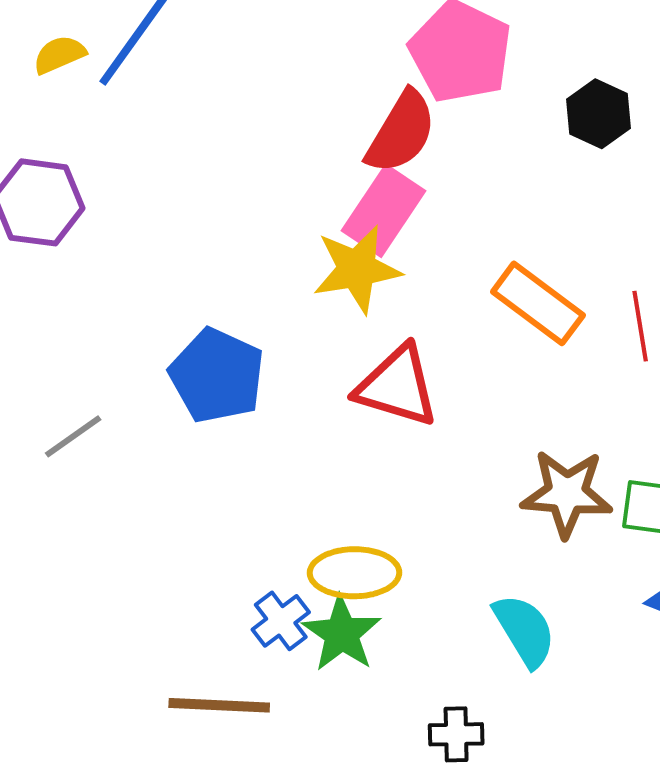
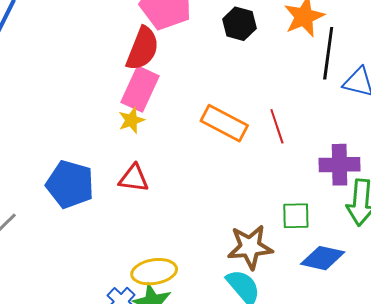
yellow star: (357, 269) -> (131, 120), size x0.6
red triangle: (397, 386) -> (134, 178), moved, size x0.7
brown star: (567, 493) -> (250, 247), moved

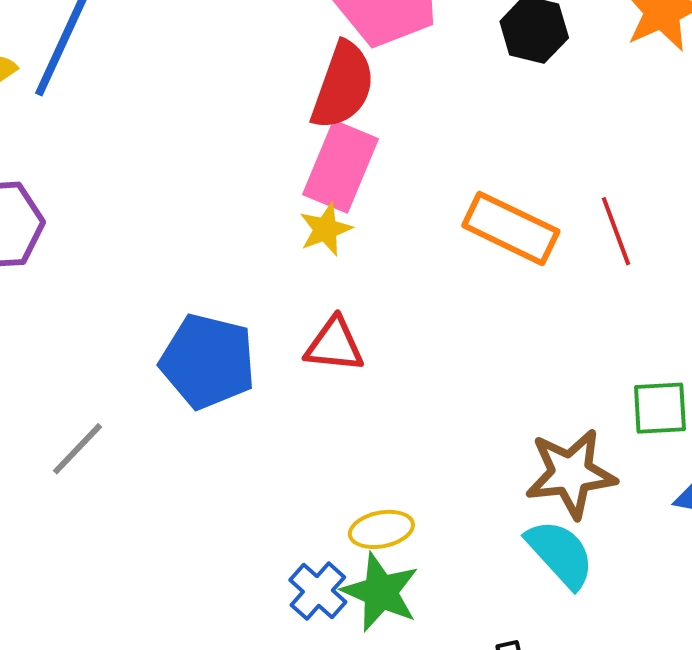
yellow ellipse: (154, 272) -> (381, 529), size x0.7

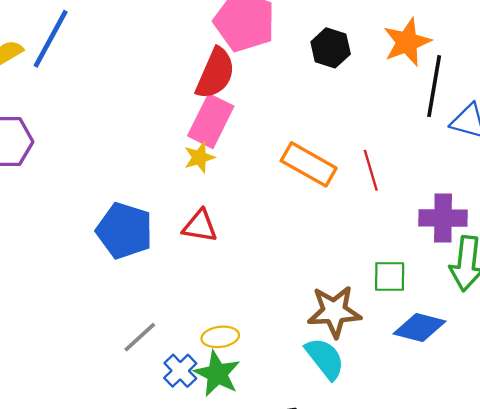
gray line: (77, 449) -> (140, 337), moved

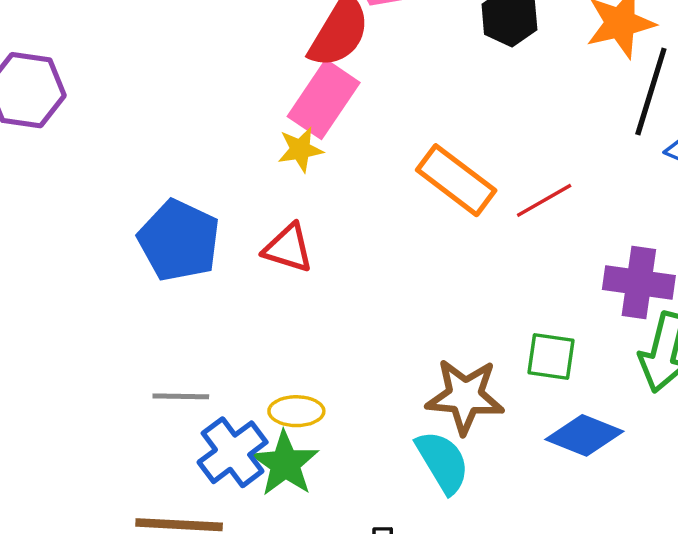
red line: (371, 170) -> (544, 200), turned 69
gray line: (140, 337) -> (181, 396), turned 36
blue cross: (180, 371) -> (233, 452), size x1.4

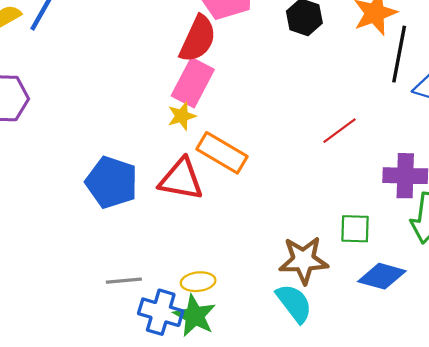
orange rectangle: (456, 180) -> (222, 153), moved
red triangle: (288, 248) -> (181, 179), size x1.4
blue cross: (233, 452) -> (161, 312), turned -30

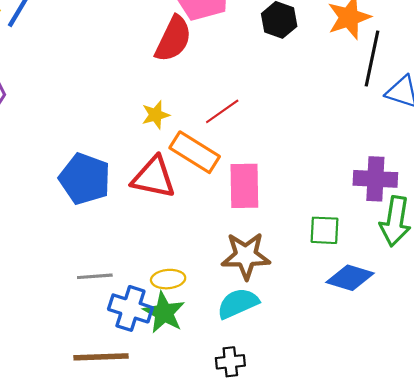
pink rectangle: (193, 83) -> (244, 186), moved, turned -30
red line: (339, 131) -> (222, 111), moved
brown star: (304, 260) -> (246, 256), moved
cyan semicircle: (294, 303) -> (238, 303), moved, turned -78

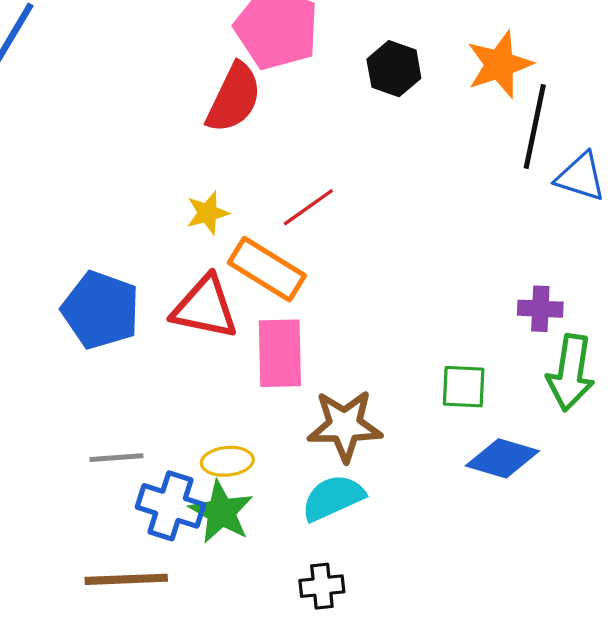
purple cross: (375, 179) -> (540, 309), size x0.7
pink rectangle: (244, 186) -> (280, 353), moved

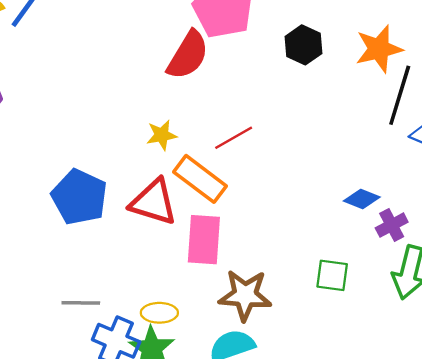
purple cross: (540, 309) -> (392, 225), turned -36
blue diamond: (502, 458) -> (362, 199), moved, size x0.7

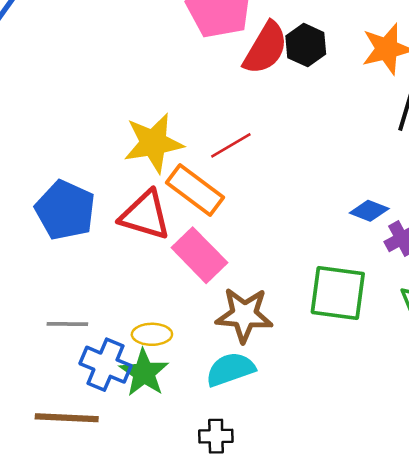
red semicircle: (188, 55) -> (266, 48), moved
yellow star: (162, 135) -> (153, 143), size x1.8
pink rectangle: (204, 240) -> (199, 255), turned -48
green square: (332, 275) -> (338, 293), size x1.6

